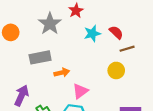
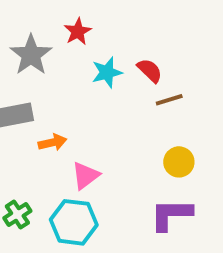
yellow circle: (116, 70) -> (179, 162), moved

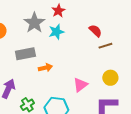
cyan star: (107, 72) -> (56, 32), moved
pink triangle: (85, 176) -> (80, 85), moved

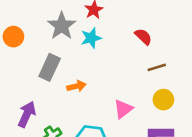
brown line: (105, 46) -> (157, 67), moved
gray rectangle: (25, 54) -> (50, 67), turned -54

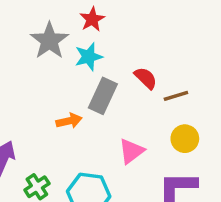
red semicircle: (143, 37) -> (146, 78), moved
gray rectangle: (50, 67) -> (103, 96), moved

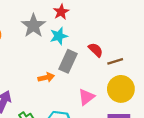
yellow circle: (185, 139) -> (121, 89), size x1.5

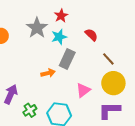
red semicircle: (96, 50) -> (91, 35), moved
brown line: (115, 61) -> (108, 59), turned 64

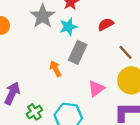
red semicircle: (91, 35) -> (106, 24), turned -72
orange arrow: (48, 73) -> (55, 69), turned -104

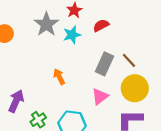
red semicircle: (106, 24) -> (101, 25), moved
gray rectangle: (78, 52) -> (105, 64), moved

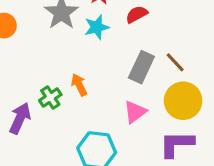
green cross: (38, 120) -> (50, 98), moved

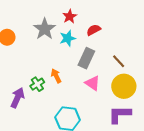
gray rectangle: (141, 67) -> (86, 58), moved
pink triangle: (135, 112) -> (93, 83), moved, turned -49

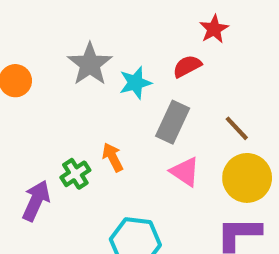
red star: (70, 16) -> (214, 29), moved

